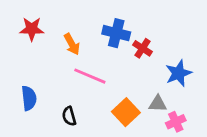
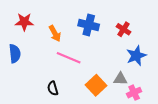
red cross: (143, 48) -> (124, 29), moved
blue semicircle: (29, 98) -> (15, 54), moved

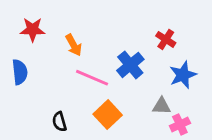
blue cross: (89, 25) -> (130, 65), moved, turned 36
orange square: (96, 85) -> (108, 115), moved
black semicircle: (53, 88) -> (59, 122), moved

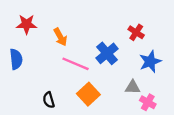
pink cross: (180, 124) -> (148, 102), turned -35

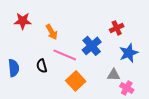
red cross: (136, 32) -> (117, 28), turned 32
blue semicircle: (16, 59) -> (14, 68), moved
black semicircle: (49, 100) -> (42, 66), moved

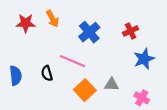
orange arrow: (52, 32) -> (52, 19), moved
blue cross: (92, 46) -> (89, 32), moved
gray triangle: (114, 75) -> (112, 84), moved

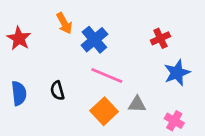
red star: (26, 23) -> (19, 38), moved, turned 30
blue cross: (89, 32) -> (94, 40), moved
pink line: (73, 61) -> (107, 75), moved

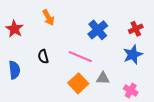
red cross: (160, 38) -> (136, 29), moved
blue cross: (94, 40) -> (98, 30), moved
black semicircle: (57, 91) -> (43, 57), moved

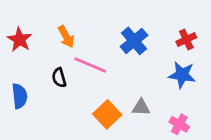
orange arrow: (48, 17) -> (66, 37), moved
blue star: (133, 55) -> (182, 75), turned 30
pink line: (80, 57) -> (90, 65), moved

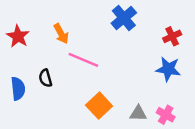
blue cross: (134, 41) -> (124, 18), moved
black semicircle: (59, 78) -> (45, 78), moved
gray triangle: (141, 107) -> (138, 113), moved

